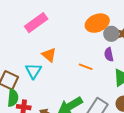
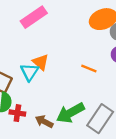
orange triangle: (49, 55) -> (41, 62), moved

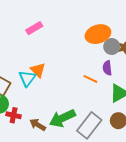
pink rectangle: (34, 17) -> (34, 28), size x0.7
orange line: (89, 69) -> (90, 79), moved

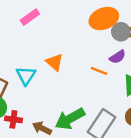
purple semicircle: (107, 68) -> (118, 57), turned -112
orange triangle: (38, 70) -> (54, 62), moved

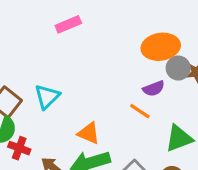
purple semicircle: (118, 57) -> (154, 89), moved
orange triangle: (54, 62) -> (89, 133), moved, turned -30

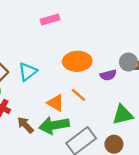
orange ellipse: (161, 47) -> (77, 61), moved
orange line: (140, 111) -> (78, 95), moved

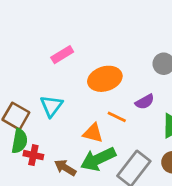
pink rectangle: (50, 20) -> (62, 55), moved
purple semicircle: (108, 75) -> (145, 102), moved

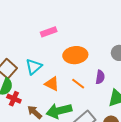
purple semicircle: (145, 102) -> (100, 77), turned -64
orange triangle: (93, 133) -> (52, 84), moved

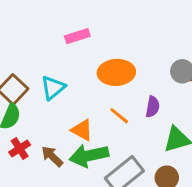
orange triangle: (52, 84) -> (82, 130), moved
red cross: (14, 99) -> (20, 149), moved, turned 32

